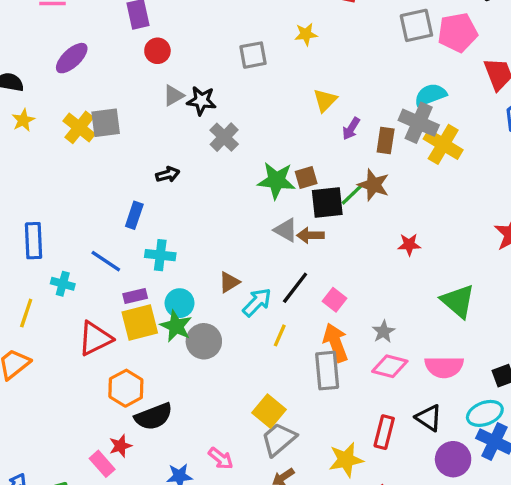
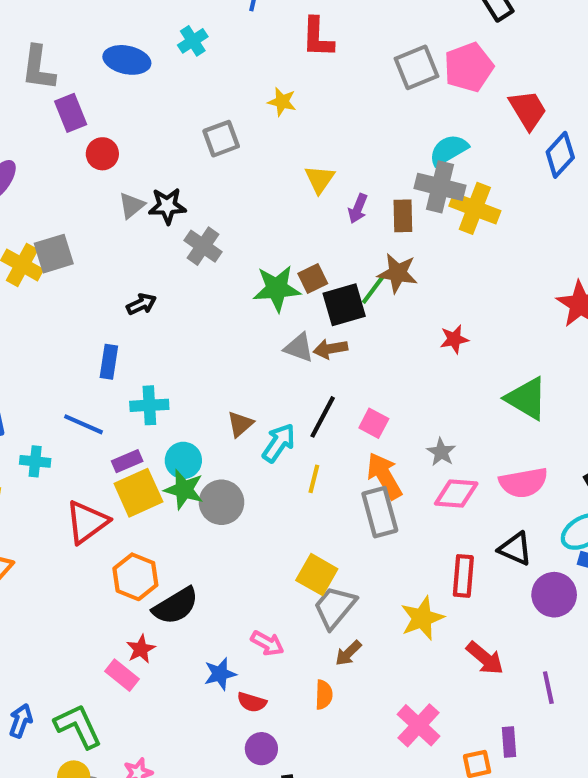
yellow star: (306, 34) -> (282, 102), turned 30

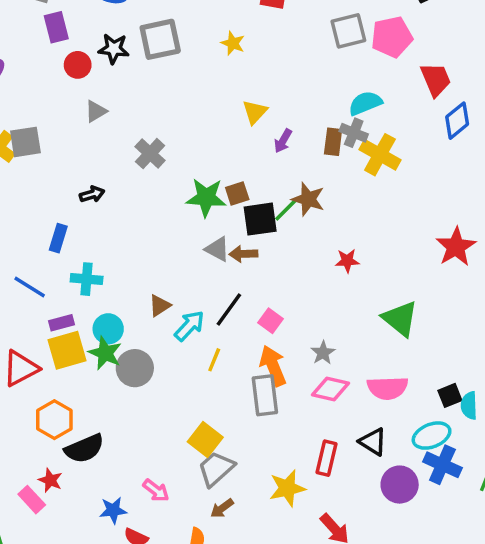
gray square: (221, 139) -> (160, 39), moved, size x1.4
gray cross: (440, 187) -> (354, 133), size x0.7
black star: (167, 206) -> (114, 49), moved
brown rectangle: (403, 216) -> (333, 142), moved
red star: (141, 649) -> (50, 480), turned -30

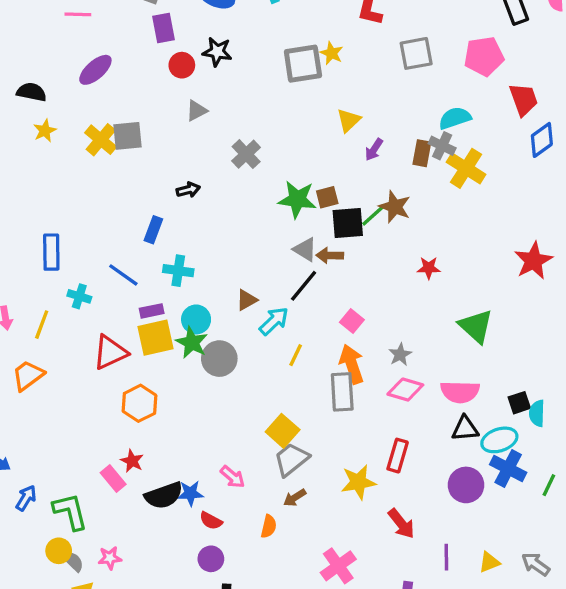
gray square: (348, 31) -> (416, 53), moved
gray square: (160, 39) -> (303, 64), moved
black line: (229, 309) -> (304, 286), moved
black triangle: (373, 442) -> (465, 429), moved, turned -40
black semicircle: (84, 449) -> (164, 496), moved

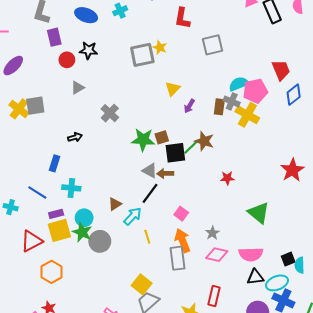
pink pentagon: (484, 56) -> (255, 91), moved
yellow line: (296, 355) -> (147, 237), turned -40

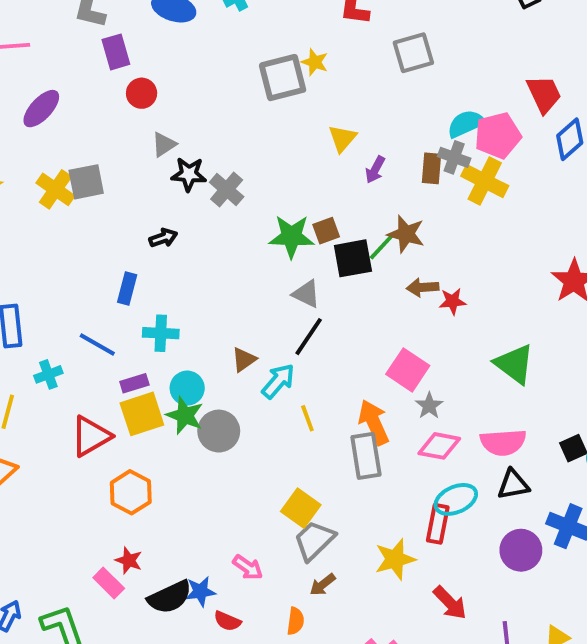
black star: (89, 50) -> (189, 174), moved
brown arrow: (165, 174) -> (423, 287), moved
cyan cross: (11, 207) -> (48, 374), turned -32
pink square: (181, 214) -> (408, 370), moved, size x1.5
cyan ellipse: (277, 283) -> (456, 499), moved

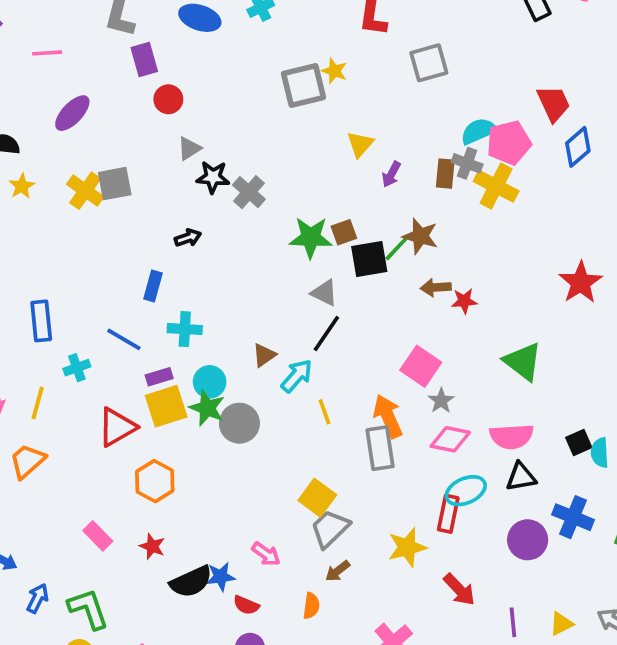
pink rectangle: (109, 583) -> (98, 536), moved

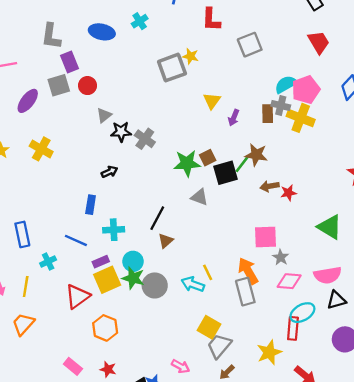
red trapezoid: (553, 103) -> (319, 42), moved
gray square: (115, 184) -> (59, 85), moved
black line: (326, 334) -> (157, 218), moved
pink square: (421, 366) -> (265, 237), turned -30
cyan arrow: (297, 376) -> (193, 284), moved, turned -105

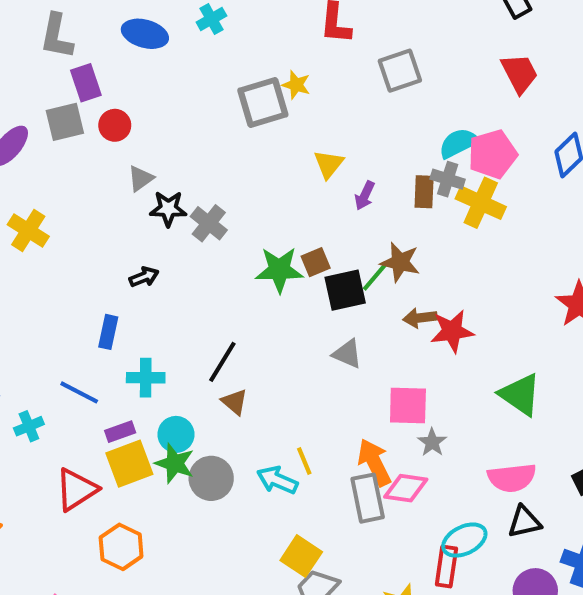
red star: (288, 193) -> (452, 331), size x1.5
gray triangle: (199, 197) -> (347, 354), moved
brown triangle: (166, 241) -> (235, 402), turned -42
pink diamond: (289, 281) -> (406, 488), moved

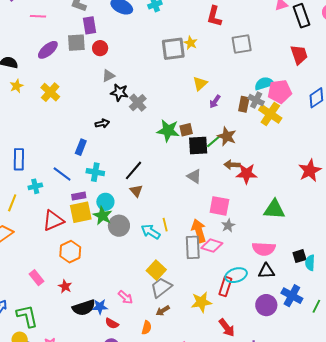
green triangle: (520, 395) -> (274, 209), turned -40

